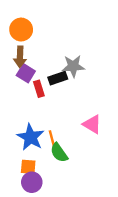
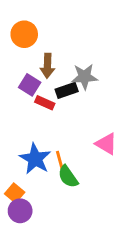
brown arrow: (20, 57) -> (47, 66), moved
red rectangle: (39, 89) -> (45, 103), turned -49
orange square: (28, 167) -> (15, 193), moved, turned 35
purple circle: (32, 182) -> (20, 211), moved

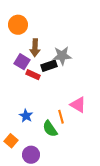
blue star: (35, 159) -> (26, 116), size x0.6
orange line: (60, 160) -> (61, 117), moved
purple circle: (20, 211) -> (31, 155), moved

